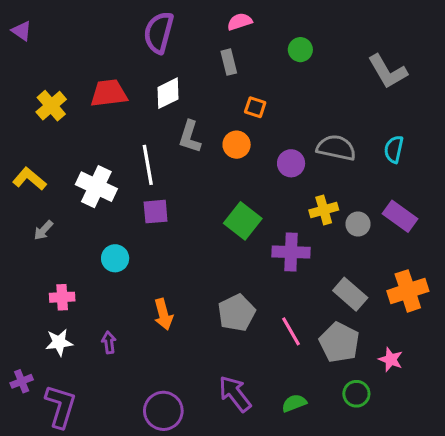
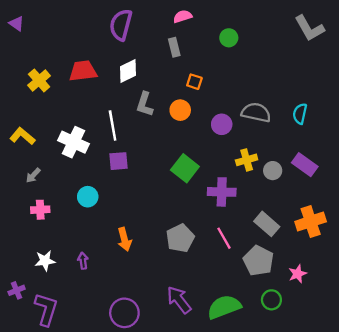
gray L-shape: (388, 71) -> (309, 28), moved
pink cross: (62, 297) -> (40, 210), moved
pink line: (291, 331) -> (224, 238), moved
pink star: (391, 359) -> (298, 274), turned 30
green semicircle: (294, 403) -> (224, 307), size x1.8

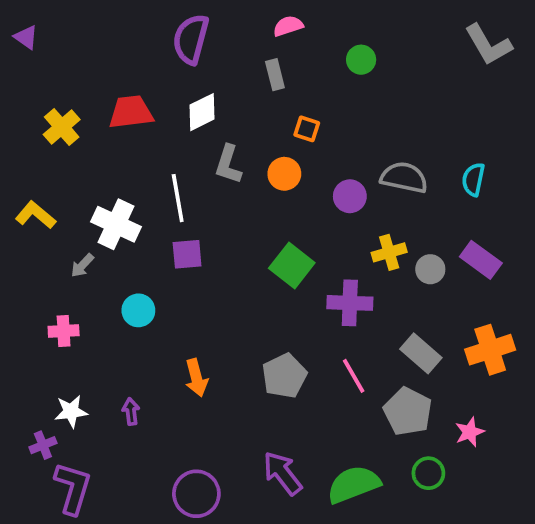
gray arrow: (33, 175) -> (82, 265), moved
purple cross: (17, 290) -> (43, 445), moved

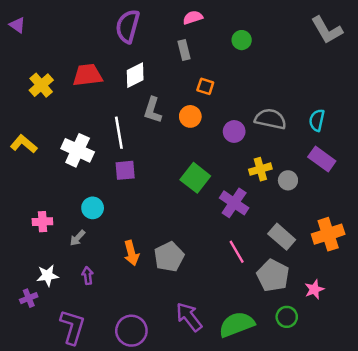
purple rectangle: (481, 260) -> (322, 159), moved
gray arrow: (82, 265) -> (78, 238), moved
purple cross: (350, 303) -> (234, 203), turned 32
gray pentagon: (284, 376) -> (169, 257), moved
purple L-shape: (73, 488) -> (73, 327), moved

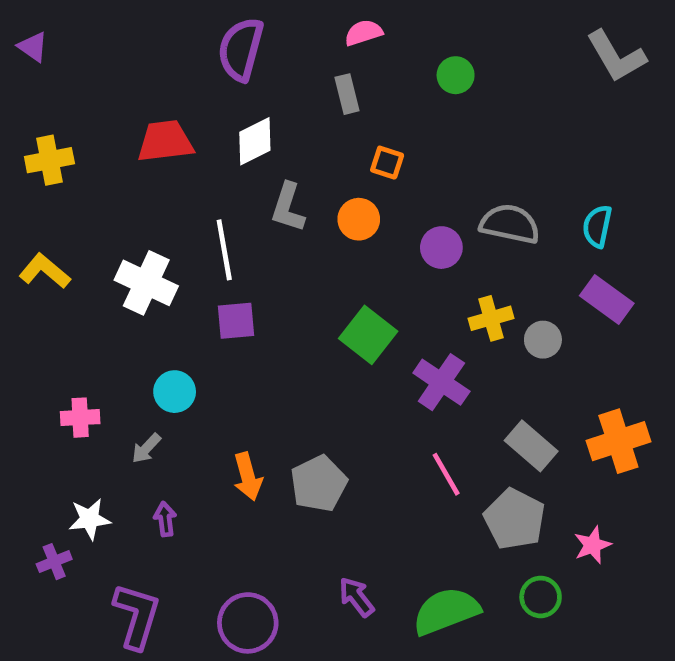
yellow cross: (41, 85) -> (49, 160), moved, turned 30
purple arrow: (189, 317) -> (356, 597), size x0.7

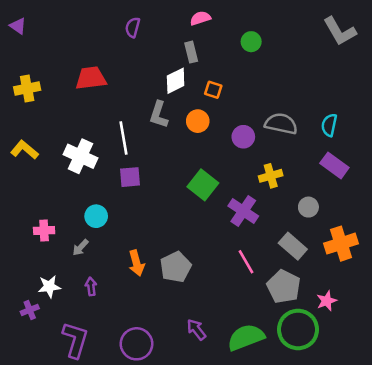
purple semicircle: (241, 49) -> (133, 27), size x0.6
white diamond: (255, 141) -> (176, 81), moved
gray circle: (543, 340) -> (308, 207), moved
green circle: (541, 597) -> (298, 329), size x1.8

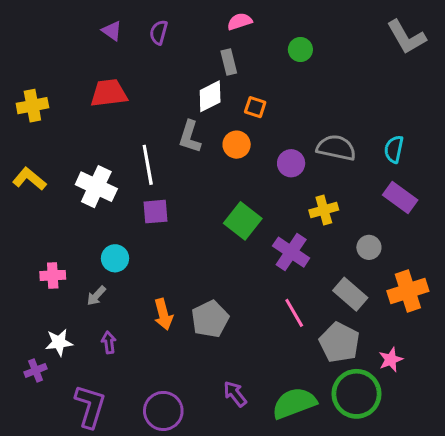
purple triangle: (18, 26) -> (112, 31), moved

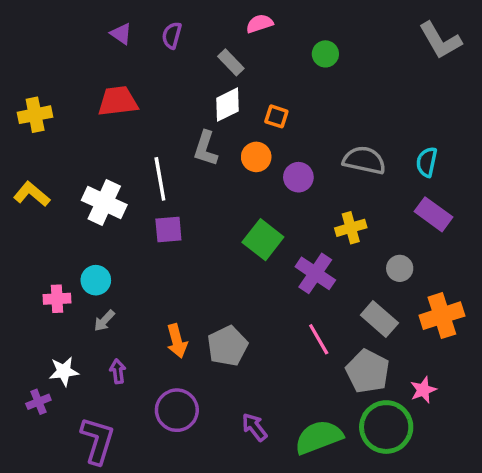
gray rectangle: (229, 62) -> (231, 62), moved, turned -30
purple circle: (291, 163) -> (298, 177), moved
cyan circle: (115, 258) -> (96, 280), moved
purple circle: (163, 411) -> (177, 410), moved

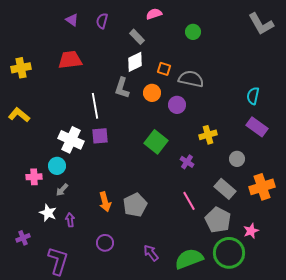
gray semicircle: (364, 160) -> (191, 79), moved
white cross: (104, 202) -> (71, 140), moved
purple cross: (315, 273) -> (187, 162), size x0.6
white star: (64, 371) -> (48, 213), moved, turned 30
purple circle: (177, 410) -> (105, 243), size x0.7

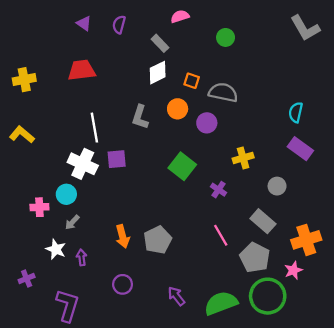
gray L-shape: (122, 88) -> (140, 117), moved
white line: (95, 106) -> (94, 128), moved
orange cross: (262, 187) -> (306, 240), moved

